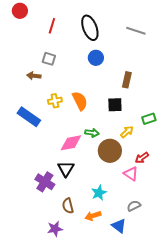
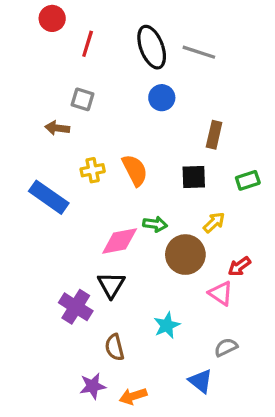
red circle: (20, 11) -> (52, 18), moved
gray line: (136, 31) -> (199, 52), moved
green rectangle: (149, 119) -> (248, 180), moved
orange arrow: (93, 216) -> (133, 396), moved

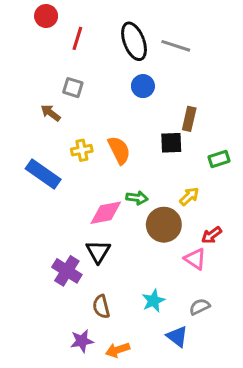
brown arrow: (57, 128) -> (51, 113), turned 30
black square: (194, 177) -> (171, 143), moved
cyan star: (167, 325) -> (153, 301), moved

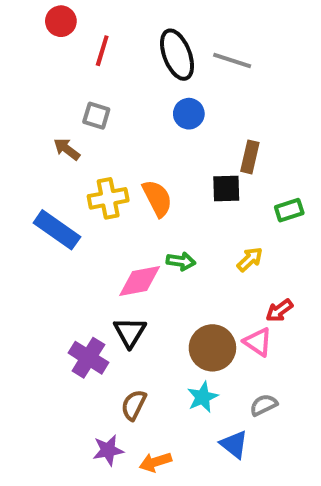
yellow cross: (82, 150) -> (108, 198), size x1.4
brown circle: (164, 225) -> (212, 348), moved
brown semicircle: (101, 307) -> (134, 405), turned 40

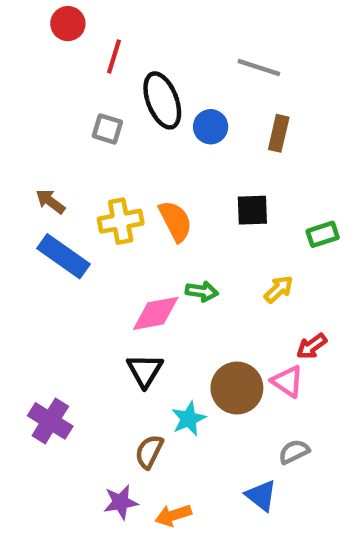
black ellipse: (177, 55) -> (162, 100), moved
brown arrow: (67, 149) -> (50, 201), moved
brown rectangle: (250, 157) -> (279, 133), moved
purple cross: (88, 358) -> (50, 421), moved
cyan star: (203, 397) -> (189, 419), moved

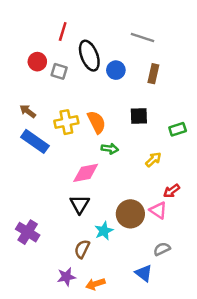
red circle: (68, 24) -> (37, 62), moved
green arrow: (202, 291) -> (110, 149), moved

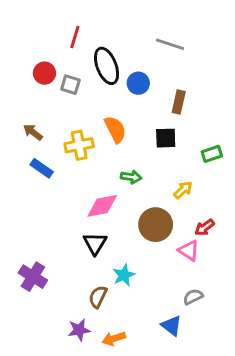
brown rectangle: (153, 74) -> (179, 102), moved
orange semicircle: (97, 122) -> (115, 129), moved
blue rectangle: (35, 141) -> (42, 168), size x0.7
brown circle: (130, 214) -> (156, 225), moved

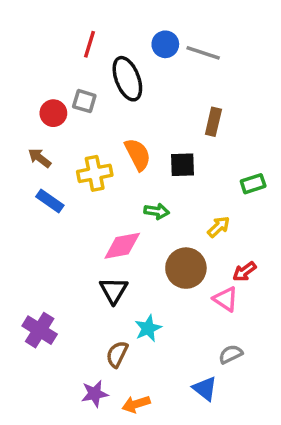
red circle: (44, 73) -> (53, 113), moved
blue circle: (138, 83) -> (165, 44), moved
black square: (166, 138) -> (182, 165), moved

